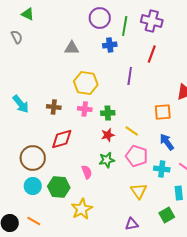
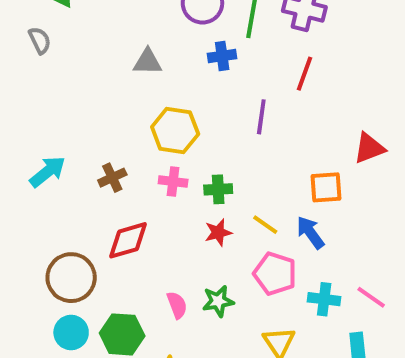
cyan arrow: (21, 104) -> (48, 172), turned -90
brown cross: (54, 107) -> (112, 178), turned -32
blue arrow: (167, 142) -> (310, 232), moved
green star: (107, 160) -> (218, 301), moved

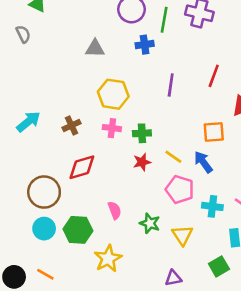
red line: (304, 74) -> (214, 76), moved
green star: (218, 301) -> (150, 223), moved, turned 30

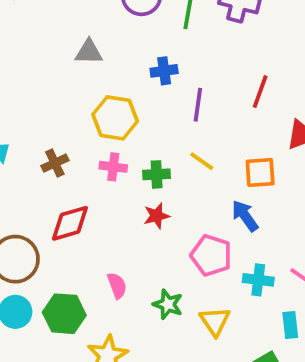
blue cross: (145, 45) -> (164, 71), moved
yellow line: (173, 157) -> (202, 161), moved

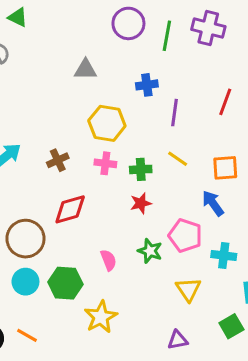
green star: (168, 304) -> (150, 251), moved

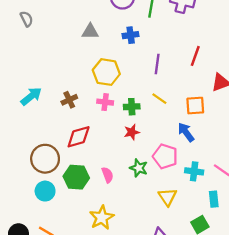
blue cross: (147, 85) -> (131, 35), moved
green hexagon: (65, 283) -> (76, 177), moved

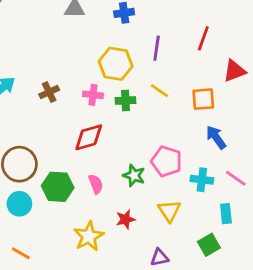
yellow hexagon: (106, 72) -> (116, 64), moved
red star: (132, 132) -> (125, 219), moved
blue arrow: (186, 132) -> (216, 137), moved
red diamond: (79, 137) -> (89, 137), moved

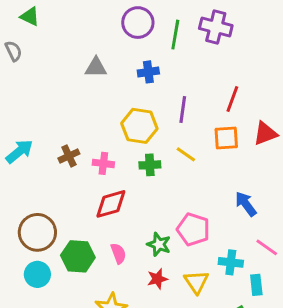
pink cross: (93, 95) -> (103, 163), moved
orange square: (203, 99) -> (226, 138), moved
cyan cross: (202, 180) -> (231, 262), moved
red star: (125, 219) -> (157, 279), moved

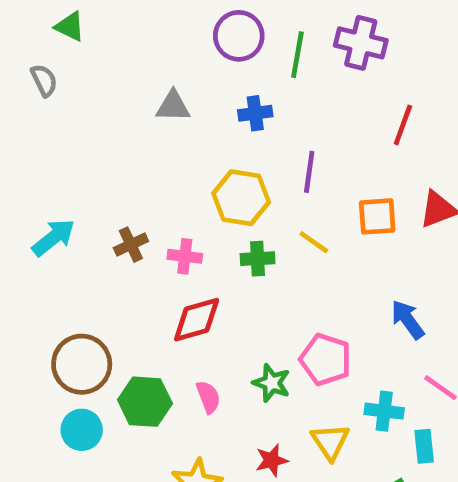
red line: (232, 99) -> (403, 125), moved
red star: (157, 279) -> (272, 460), moved

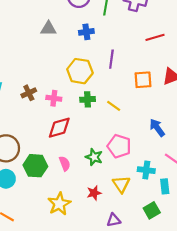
red line: (403, 125) -> (155, 37), turned 54
yellow line: (314, 242) -> (114, 106), moved

